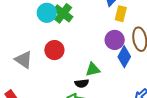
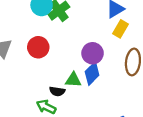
purple circle: (115, 40) -> (93, 53), moved
blue diamond: (124, 57) -> (92, 73), moved

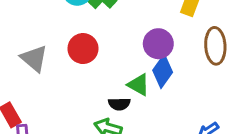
green triangle: (73, 80) -> (138, 85), turned 36

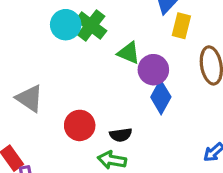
red circle: (83, 49) -> (80, 125), moved
green triangle: (138, 85) -> (129, 53), moved

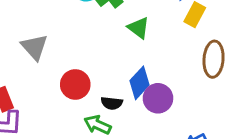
purple circle: (153, 70) -> (158, 98), moved
blue diamond: (161, 97) -> (140, 83), moved

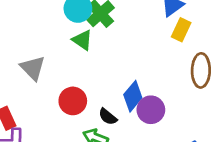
green triangle: (139, 28) -> (82, 40), moved
black semicircle: (112, 103) -> (108, 117), turned 36

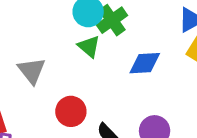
blue diamond: (133, 96) -> (145, 63), moved, turned 40

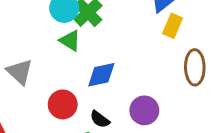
blue diamond: (145, 63) -> (101, 75), moved

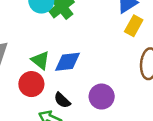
green triangle: (70, 41) -> (40, 60), moved

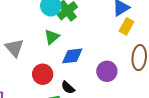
green triangle: (40, 60) -> (52, 37), moved, turned 42
purple circle: (102, 97) -> (107, 71), moved

